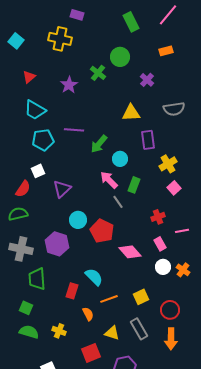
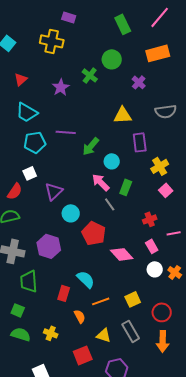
orange rectangle: (166, 51) -> (158, 53), size x1.6
cyan circle: (78, 220) -> (71, 213), moved

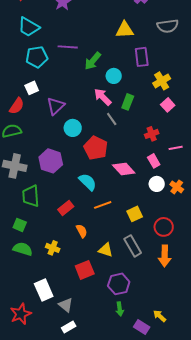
cyan semicircle: (86, 279) -> (88, 182), moved
red rectangle: (64, 293) -> (66, 208), turned 35
orange line: (101, 301) -> (103, 205), moved

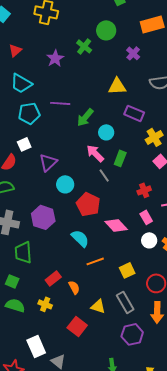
purple rectangle: (142, 57) -> (134, 113), turned -60
red rectangle: (66, 208) -> (53, 278), moved
red square: (85, 270) -> (77, 326), turned -30
purple hexagon: (119, 284) -> (132, 334), moved

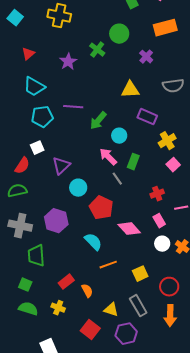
purple hexagon: (132, 334) -> (126, 334), moved

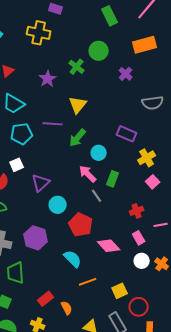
yellow triangle: (130, 90) -> (78, 105), moved, turned -48
red circle: (169, 287) -> (139, 307), moved

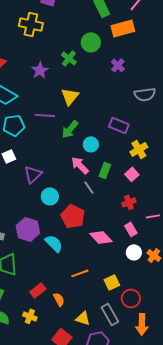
orange rectangle: (145, 45) -> (123, 28), moved
pink square: (153, 182) -> (132, 174), moved
cyan semicircle: (73, 259) -> (54, 243), moved

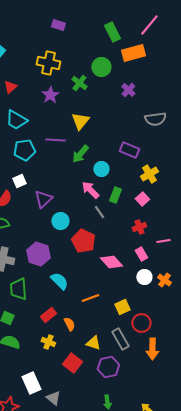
yellow cross: (31, 24) -> (48, 63), moved
cyan semicircle: (54, 243) -> (59, 281), moved
yellow cross: (30, 316) -> (48, 342), moved

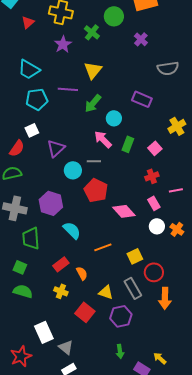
red triangle: (10, 87) -> (28, 22), moved
yellow cross: (149, 174) -> (177, 126), moved
gray line: (99, 212) -> (94, 161), moved, turned -56

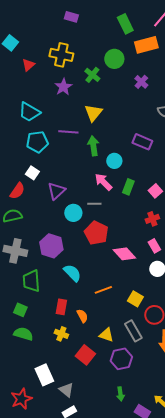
green arrow: (93, 103) -> (93, 146), turned 132
white square: (32, 130) -> (32, 173), turned -32
yellow square: (135, 256) -> (135, 299), turned -35
red rectangle: (61, 264) -> (61, 307), turned -42

